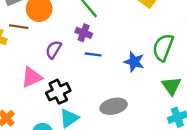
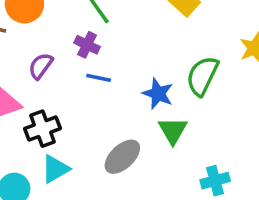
green triangle: (171, 86) -> (173, 131), moved
gray ellipse: (114, 106) -> (122, 157), turned -35

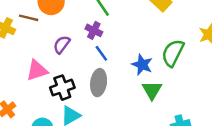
blue line: (99, 78) -> (101, 53), turned 42
gray ellipse: (122, 157) -> (99, 83), moved, turned -40

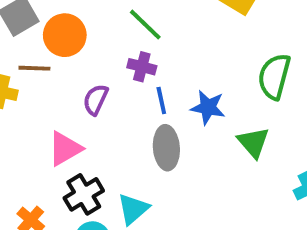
blue line: (101, 53) -> (161, 100), turned 35
blue star: (142, 65) -> (208, 107), moved
black cross: (62, 88) -> (84, 194), moved

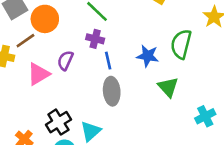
brown line: (34, 68) -> (25, 41), turned -36
blue star: (208, 107) -> (148, 56), moved
pink triangle: (65, 149) -> (38, 74), moved

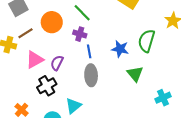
orange circle: (45, 19) -> (52, 22), moved
purple semicircle: (65, 60) -> (57, 63), moved
black cross: (58, 122) -> (47, 86), moved

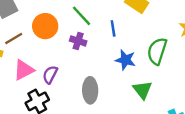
blue line: (89, 51) -> (113, 28), moved

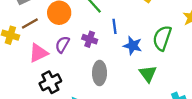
blue line: (113, 28) -> (115, 26), moved
purple cross: (78, 41) -> (90, 39), moved
purple semicircle: (50, 75) -> (62, 44), moved

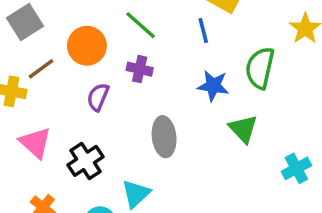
blue line: (115, 26) -> (203, 31), moved
purple cross: (90, 39) -> (140, 69), moved
pink triangle: (38, 53) -> (35, 143), moved, turned -45

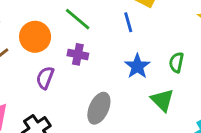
green semicircle: (260, 68) -> (176, 62), moved, size x0.6
blue star: (213, 86) -> (137, 66), turned 30
gray ellipse: (164, 137) -> (99, 108), turned 32

